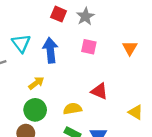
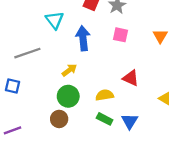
cyan triangle: (21, 43) -> (55, 20), moved

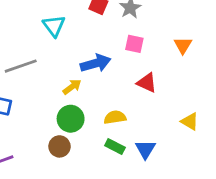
blue arrow: (83, 38) -> (96, 63), moved, turned 80
red triangle: (131, 78) -> (147, 83), moved

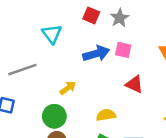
blue arrow: (96, 63) -> (96, 54), moved
green circle: (71, 119) -> (54, 116), moved

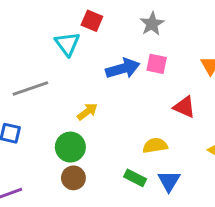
red square: (91, 15) -> (92, 21), moved
red triangle: (134, 84) -> (184, 107), moved
yellow semicircle: (106, 115) -> (155, 146), moved

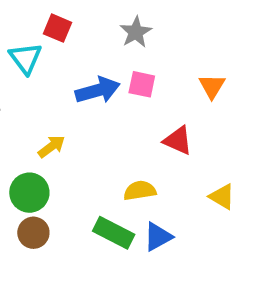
green rectangle: (135, 178) -> (114, 233), size x1.4
blue triangle: (169, 181) -> (158, 237), turned 30

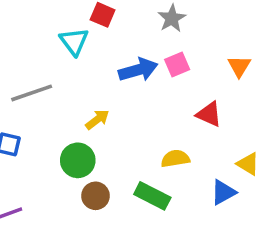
pink square: (142, 84) -> (177, 65), turned -35
brown circle: (33, 233) -> (95, 196), moved
blue triangle: (158, 237) -> (223, 192), moved

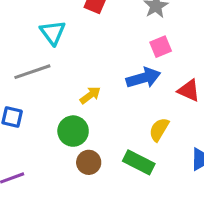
cyan triangle: (74, 41) -> (53, 33), moved
blue arrow: (138, 70) -> (143, 78), moved
yellow semicircle: (175, 159) -> (159, 129), turned -50

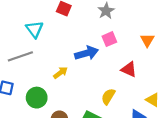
blue arrow: (143, 78) -> (87, 53), moved
green circle: (73, 131) -> (37, 98), moved

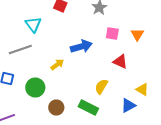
pink square: (109, 39) -> (112, 34), moved, turned 32

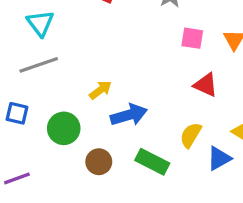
cyan triangle: (33, 24) -> (40, 23), moved
blue arrow: (81, 46) -> (129, 115), moved
yellow semicircle: (101, 86) -> (191, 135), moved

